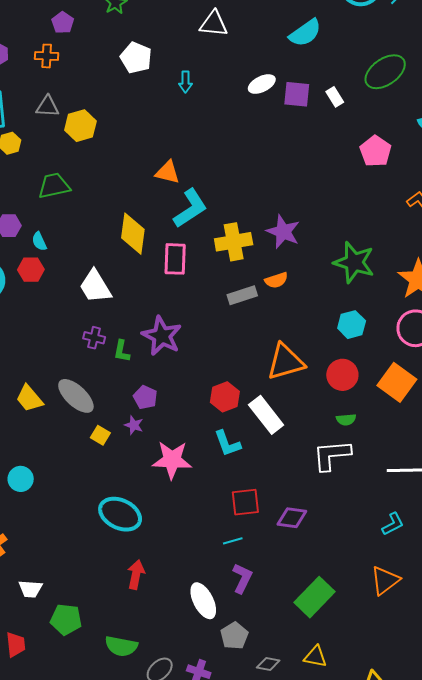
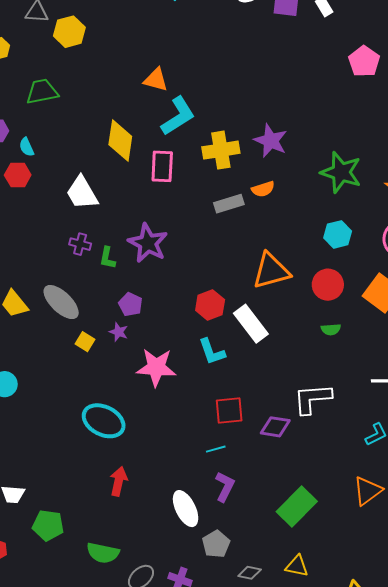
white L-shape: (332, 455) -> (312, 399), moved

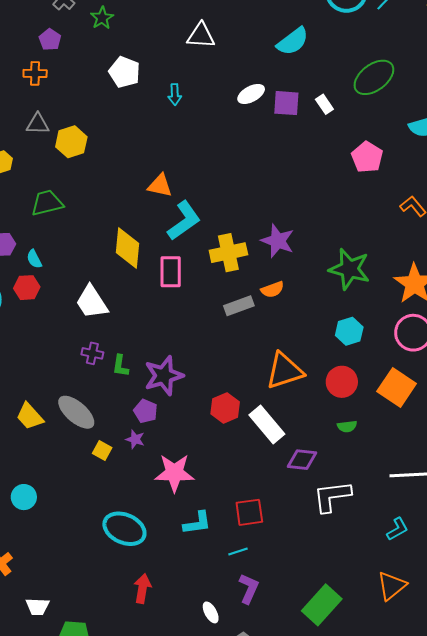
purple star: (148, 243) -> (164, 376), moved, turned 30
cyan L-shape: (212, 352) -> (197, 523), moved, turned -76
purple diamond: (275, 427) -> (302, 460), moved
white ellipse: (186, 509) -> (211, 612), size x0.6

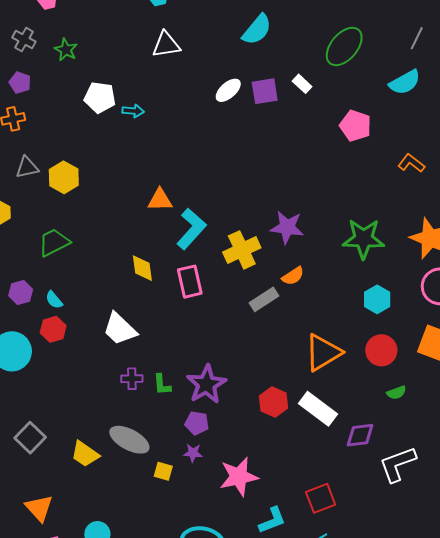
cyan arrow: (175, 94) -> (133, 111), moved, turned -70
yellow diamond: (127, 248) -> (142, 268), size x0.7

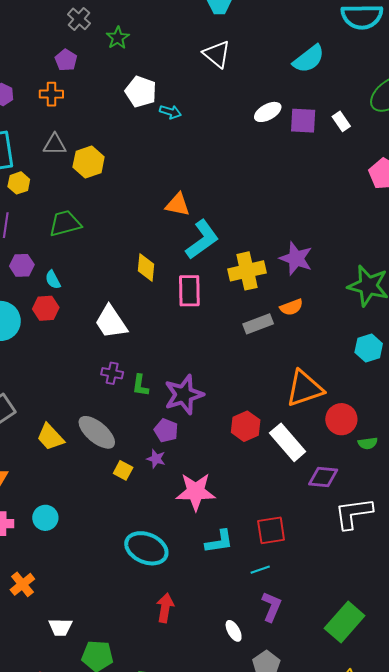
white triangle: (166, 45) -> (217, 54), turned 36
red circle: (381, 350) -> (341, 419), moved

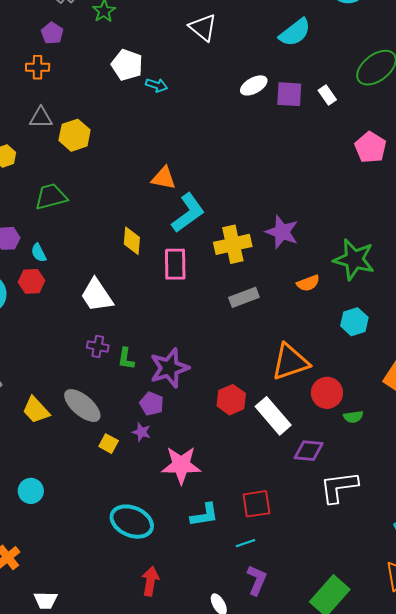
orange semicircle: (291, 307) -> (308, 283), moved

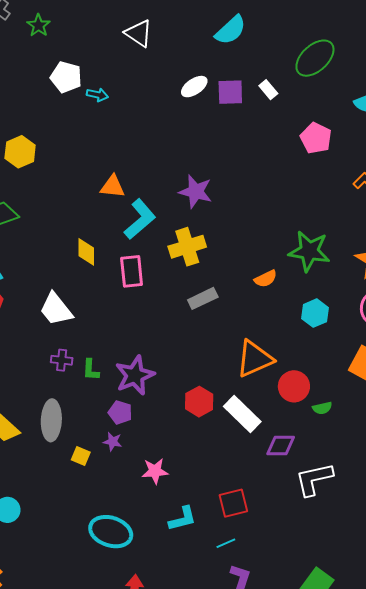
purple star: (282, 232) -> (196, 192), moved
gray ellipse: (82, 406) -> (51, 420), turned 57
pink star: (181, 465) -> (155, 471), size x0.7

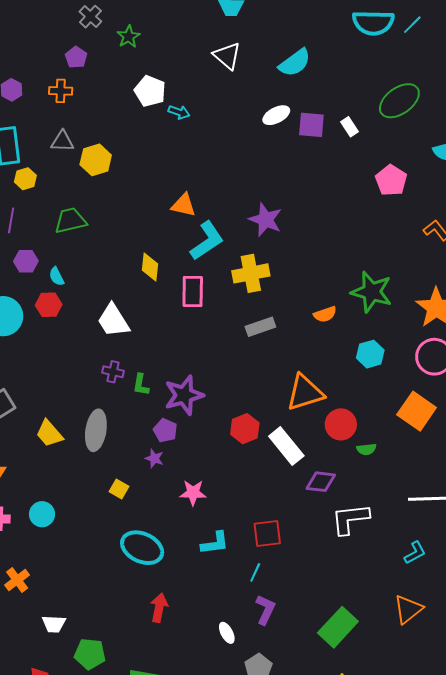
cyan semicircle: (231, 30) -> (295, 63), moved
yellow square: (81, 456) -> (119, 489), moved
cyan line: (226, 543) -> (255, 572), turned -48

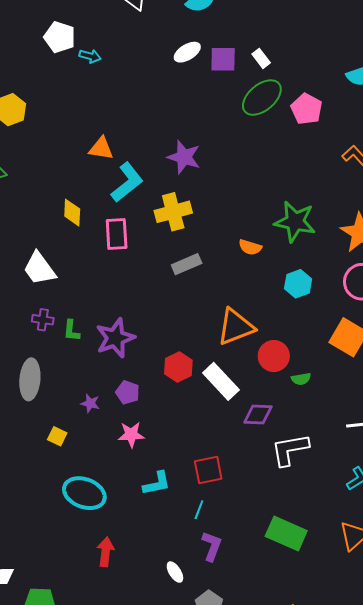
green ellipse: (399, 101) -> (262, 98), moved
orange semicircle: (325, 314) -> (250, 247), turned 40
purple pentagon: (165, 430) -> (128, 392), moved
green rectangle: (338, 627) -> (286, 533), moved, turned 75

